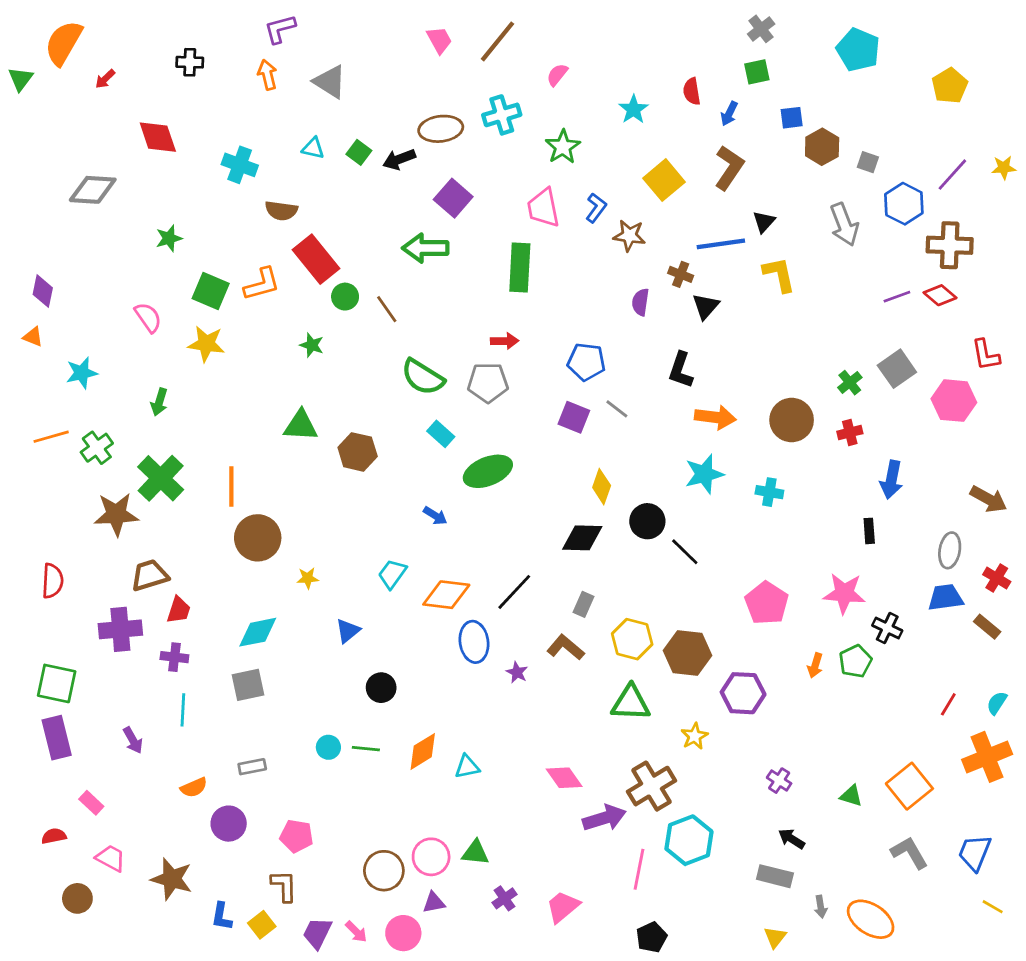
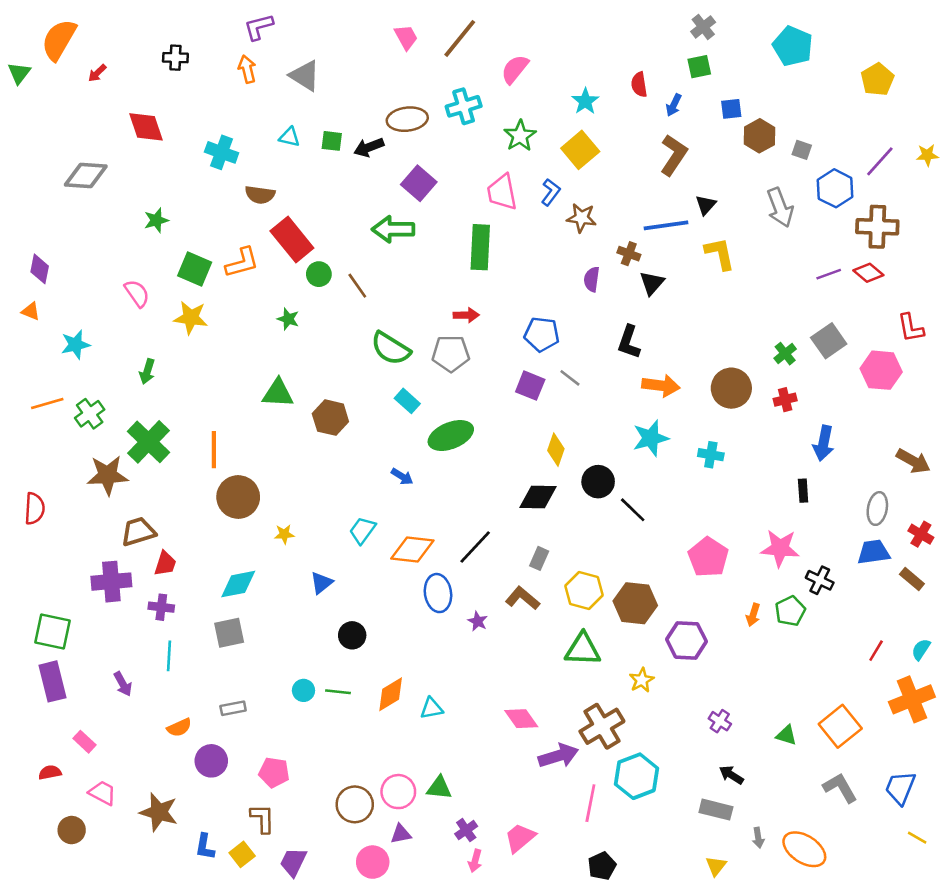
pink semicircle: (557, 75) -> (515, 69), size x1.4
green square: (359, 152) -> (332, 141), turned -30
yellow square: (664, 180) -> (580, 150), moved
red semicircle: (52, 581) -> (35, 509), moved
pink arrow: (356, 932) -> (475, 861), moved, turned 60

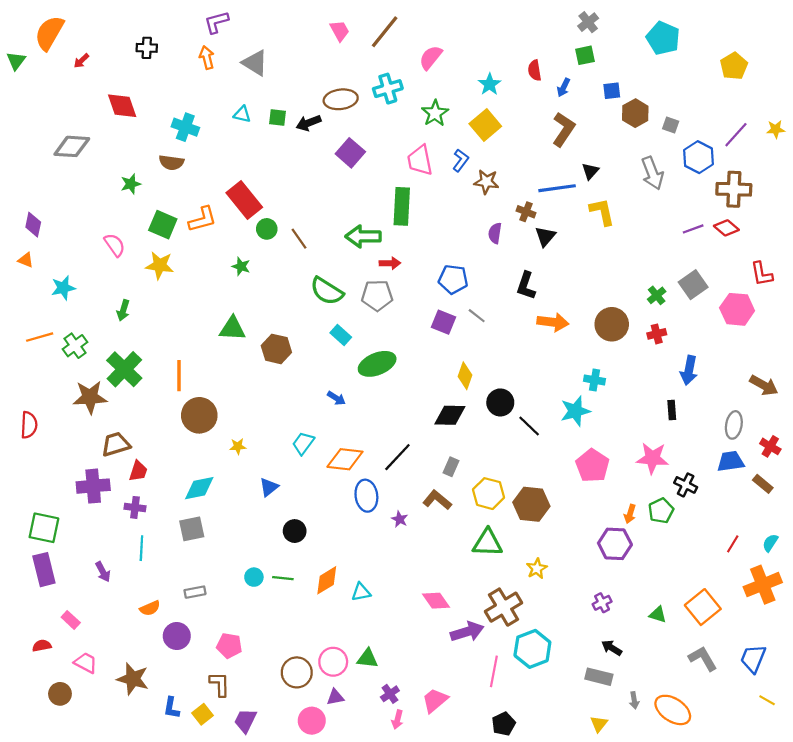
brown semicircle: (260, 195) -> (171, 162), moved
green arrow: (393, 229) -> (363, 236), moved
cyan star: (651, 438) -> (575, 411), moved
purple hexagon: (686, 640) -> (615, 544), moved
purple cross: (720, 721) -> (602, 603), turned 30

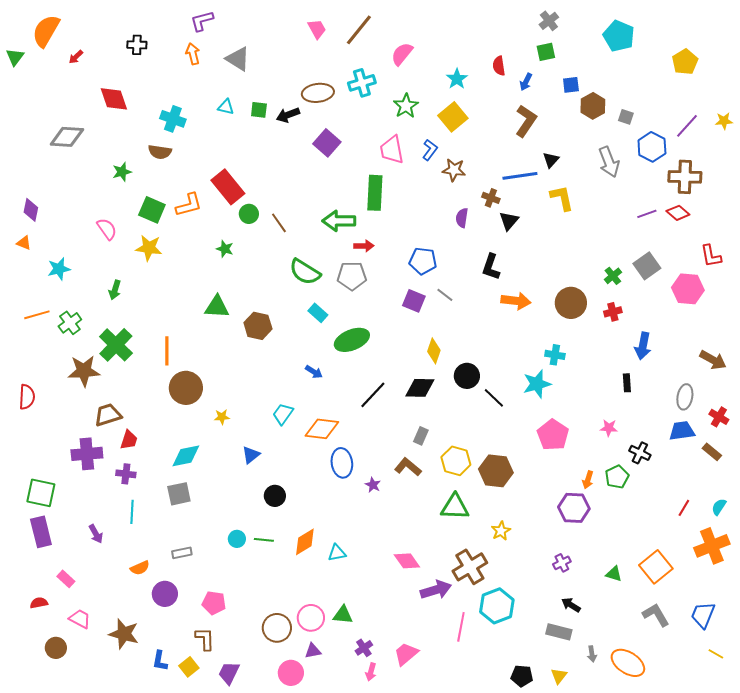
black line: (397, 457) -> (373, 395), moved
pink star: (652, 458) -> (609, 428), size x0.6
black pentagon: (504, 724) -> (522, 676), moved, turned 30

